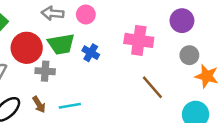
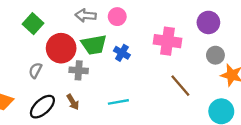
cyan line: (70, 106) -> (118, 102), moved

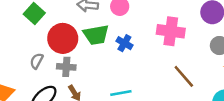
gray cross: (79, 70) -> (66, 67), moved

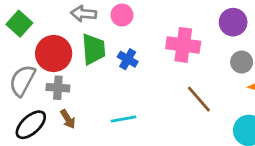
green trapezoid: (96, 35) -> (93, 49), turned -84
gray semicircle: (37, 61) -> (22, 81), size x1.6

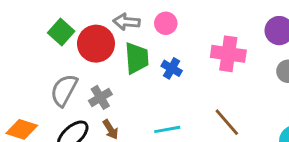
red circle: (54, 54) -> (96, 44), moved
gray cross: (58, 88) -> (100, 97), turned -35
brown line: (199, 99) -> (227, 122), moved

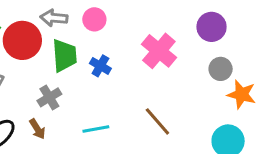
pink cross: (228, 54) -> (159, 51), turned 32
gray cross: (100, 97) -> (49, 97), moved

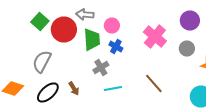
pink circle: (94, 19) -> (112, 26), moved
gray circle: (221, 69) -> (187, 48), moved
gray cross: (49, 97) -> (101, 68), moved

